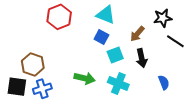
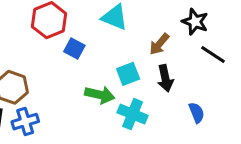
black star: (163, 18) -> (195, 22), turned 30
blue square: (101, 37) -> (74, 49), moved
green arrow: (85, 78) -> (100, 95), moved

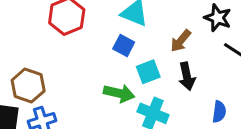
blue square: (74, 49) -> (124, 45), moved
blue semicircle: (197, 113) -> (219, 112), turned 30

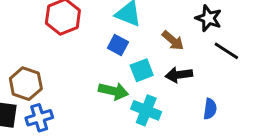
brown arrow: (181, 41) -> (173, 41), turned -90
black arrow: (187, 76) -> (179, 75), turned 95

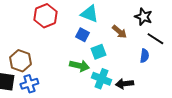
black arrow: (179, 75) -> (124, 84), moved
blue semicircle: (210, 109) -> (144, 56), moved

